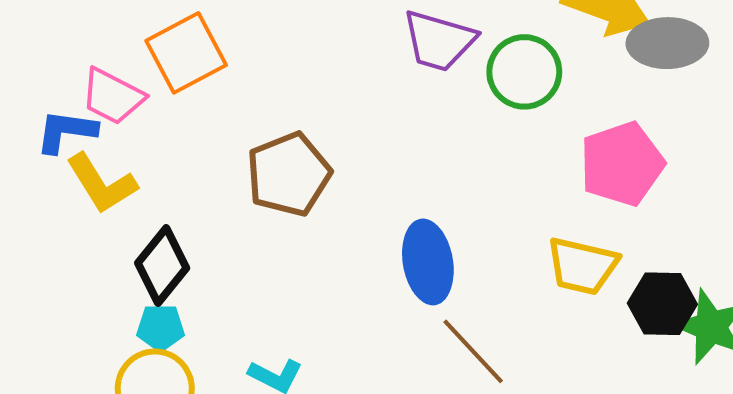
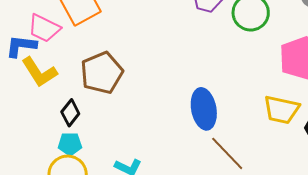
brown pentagon: (289, 174) -> (102, 73), moved
black diamond: (162, 265) -> (70, 113), size x0.7

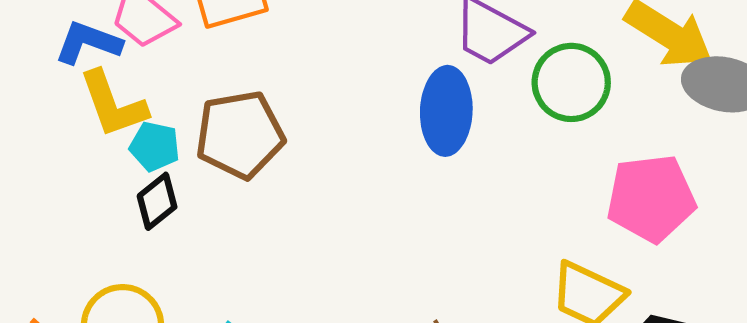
blue ellipse: (204, 109) -> (446, 111), moved
cyan pentagon: (70, 144) -> (155, 146), moved

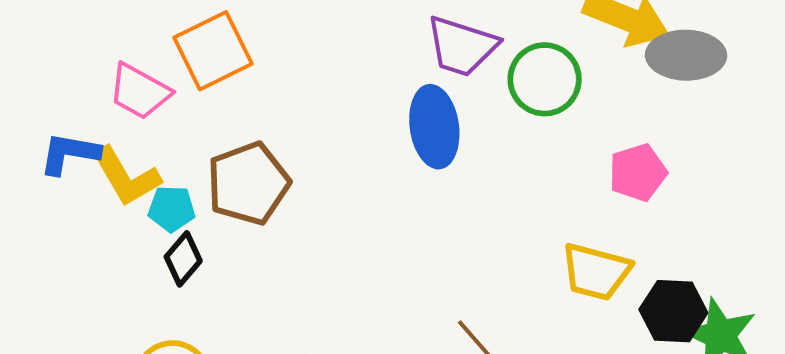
blue L-shape: (88, 43) -> (70, 153), moved
pink pentagon: (651, 198) -> (638, 173), size x0.7

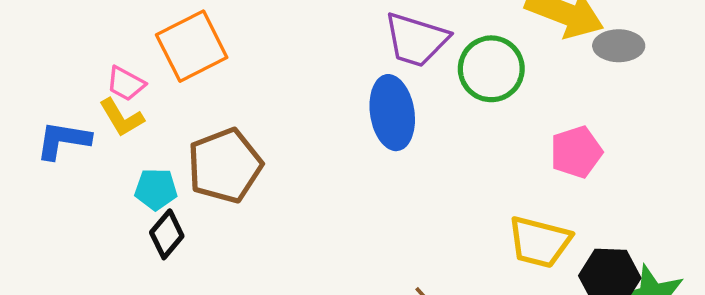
gray ellipse: (686, 55) -> (619, 46), size x0.7
pink trapezoid: (140, 91) -> (126, 84), size x0.7
yellow L-shape: (126, 177) -> (122, 118), moved, size x0.7

